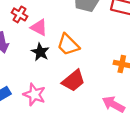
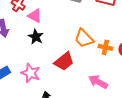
orange trapezoid: (68, 45) -> (84, 38), moved

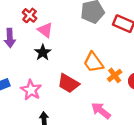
orange cross: (105, 47) -> (115, 75), turned 32
red trapezoid: (64, 61) -> (68, 83), turned 60

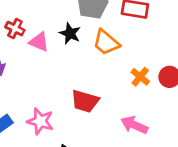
black star: (43, 52) -> (70, 33), moved
orange trapezoid: (93, 62) -> (106, 42), moved

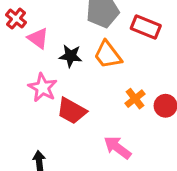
black star: (70, 33) -> (71, 56), moved, turned -30
pink star: (40, 121) -> (43, 88), moved

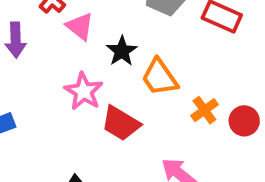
orange trapezoid: (108, 55) -> (160, 77), moved
black star: (71, 56) -> (122, 51), turned 30

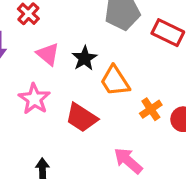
pink triangle: (80, 26) -> (48, 54), moved
pink star: (84, 91) -> (34, 99), moved

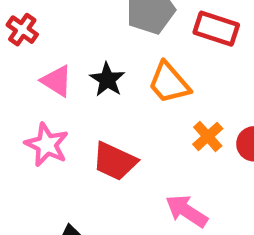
orange trapezoid: (115, 81) -> (169, 83), moved

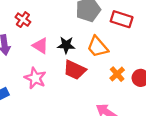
black star: (107, 80) -> (66, 45), turned -30
red trapezoid: (115, 161) -> (75, 70), moved

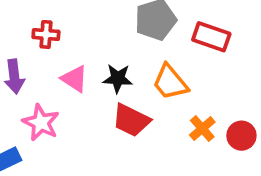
red cross: (23, 20) -> (46, 34), turned -32
pink star: (35, 78) -> (41, 123), moved

